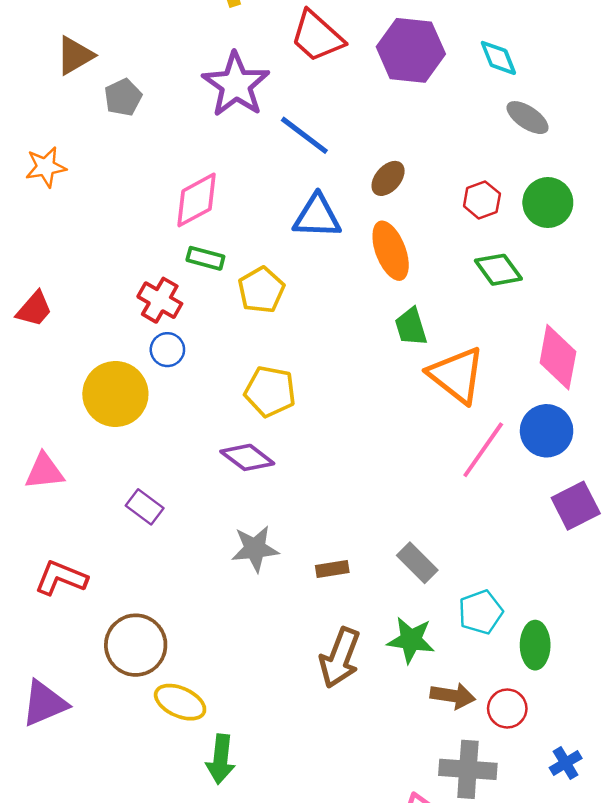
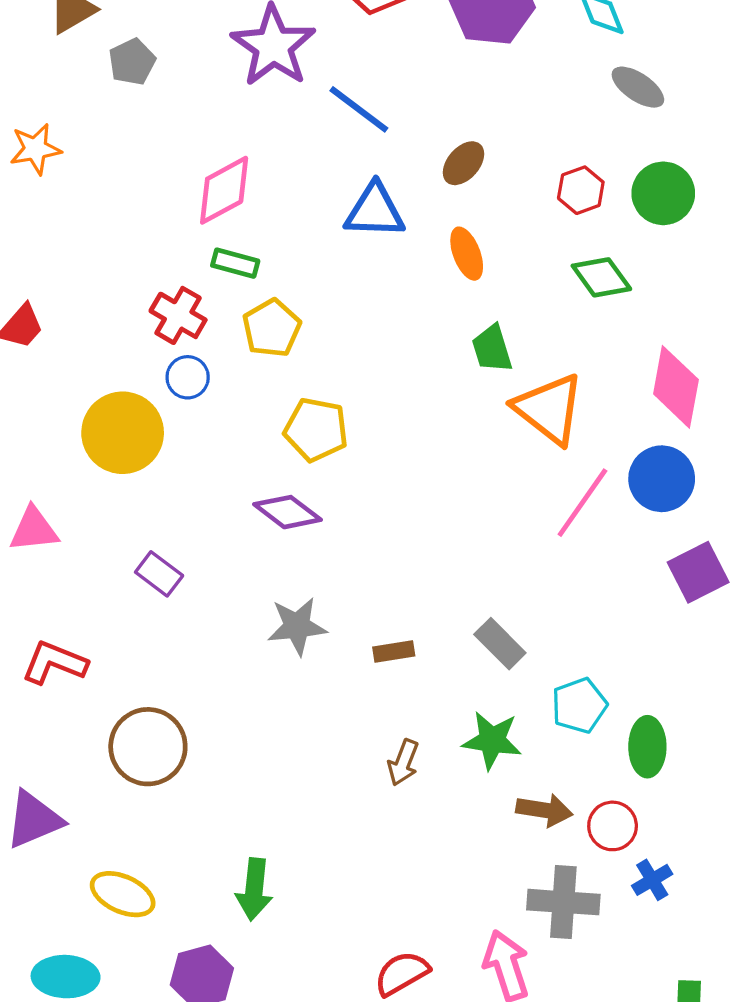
orange ellipse: (391, 251) -> (467, 254), size x0.7
yellow pentagon: (261, 290) -> (272, 328), moved
brown arrow: (340, 658) -> (403, 763), size x0.6
yellow ellipse: (180, 702) -> (123, 894), moved
blue cross: (566, 763) -> (652, 880), moved

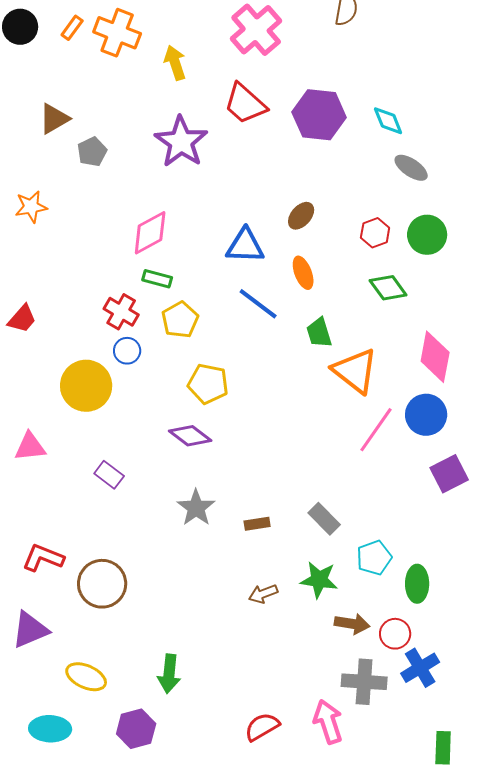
blue line: (359, 109) -> (258, 304), moved
gray star: (297, 626) -> (196, 508), turned -30
red L-shape: (54, 663) -> (43, 558), moved
brown arrow: (403, 763) -> (263, 594), turned 48
blue cross: (652, 880) -> (420, 668), size x1.5

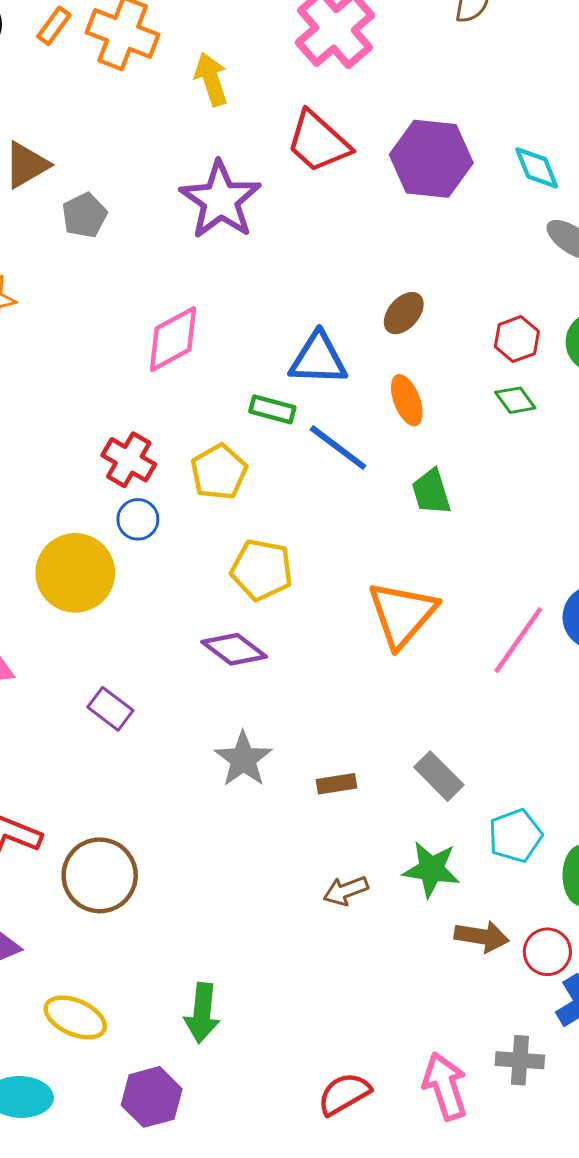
green rectangle: (157, 279) -> (272, 409), moved
green diamond: (388, 288) -> (515, 400), moved, size x0.7
orange triangle: (355, 371) -> (402, 614), moved, turned 33
gray cross: (364, 682) -> (520, 1060), moved, size x0.7

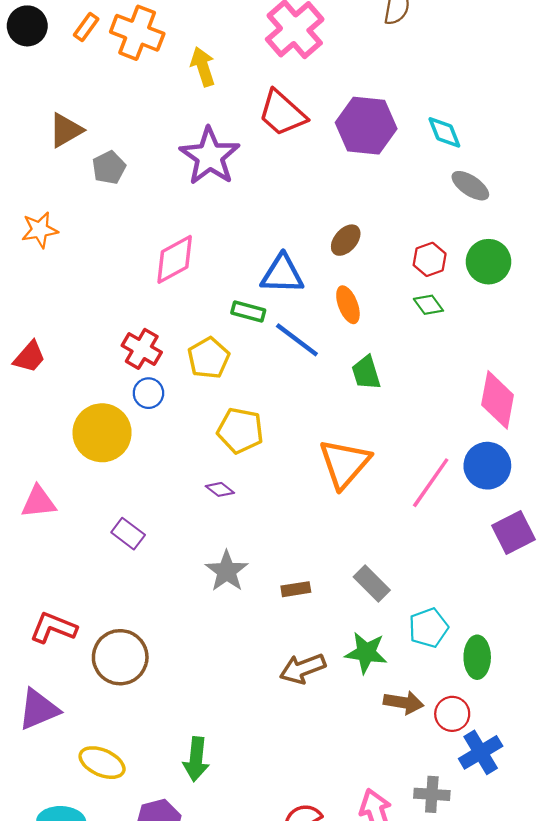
purple diamond: (234, 649) -> (220, 489), size x0.6
brown arrow: (346, 891) -> (303, 669), size x1.4

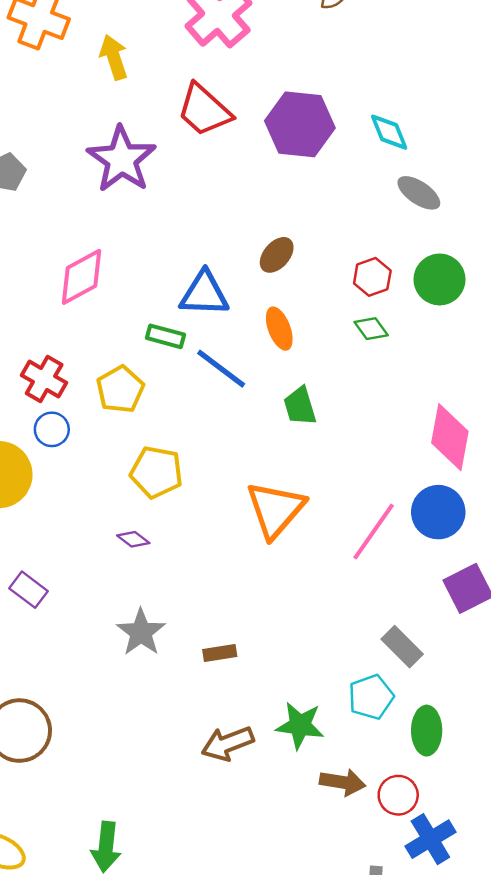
gray rectangle: (372, 584) -> (402, 647), moved

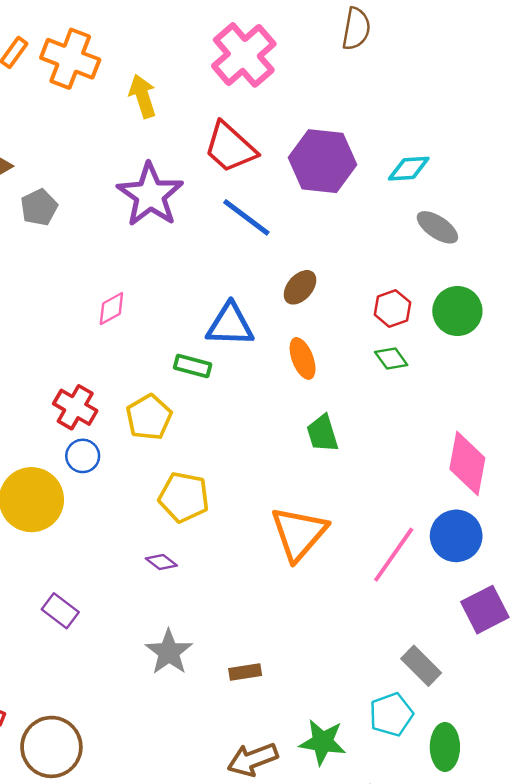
cyan diamond: (389, 132) -> (409, 169), turned -72
pink diamond: (82, 277) -> (111, 309), size x0.6
blue line: (221, 369) -> (246, 217), moved

